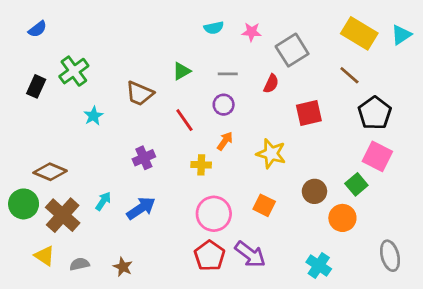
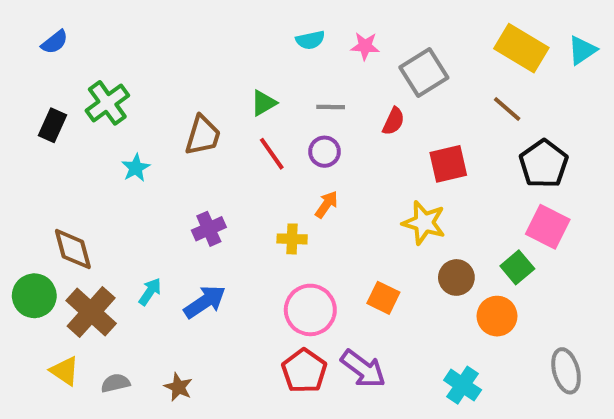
brown trapezoid: (140, 93) -> (203, 135), turned -96
red line: (184, 120) -> (272, 154), moved
yellow star: (271, 154) -> (424, 223), moved
brown diamond: (50, 172) -> (73, 249), turned 52

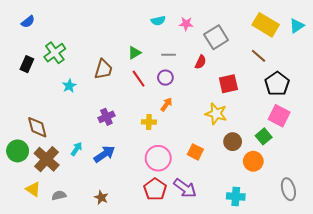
cyan cross: (463, 385) -> (236, 196), turned -30
brown star: (178, 387) -> (101, 197), moved

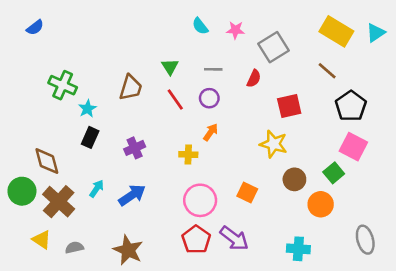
cyan semicircle: (158, 21) -> (200, 26), turned 64
green cross: (55, 53) -> (63, 85), moved, turned -30
green triangle: (134, 53) -> (170, 67), turned -32
black rectangle: (27, 64) -> (90, 137), moved
brown star: (101, 197) -> (128, 250), size x1.6

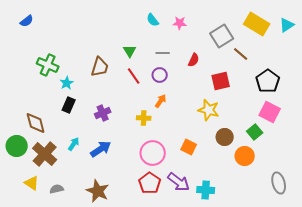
gray square: (273, 47) -> (222, 36), moved
brown line: (327, 71) -> (241, 54), moved
cyan cross: (298, 249) -> (206, 190), moved

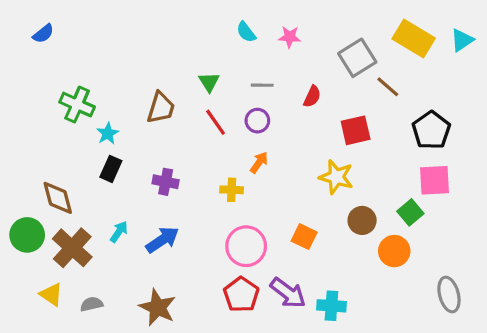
pink square: (270, 112) -> (434, 180), turned -30
purple cross: (103, 113) -> (166, 182), turned 35

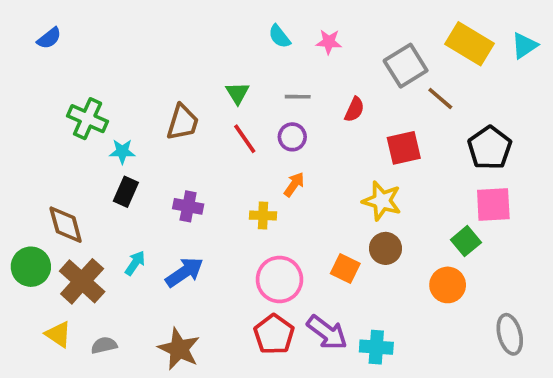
cyan star: (108, 133) -> (122, 152), turned 30
brown circle: (362, 220) -> (385, 248), moved

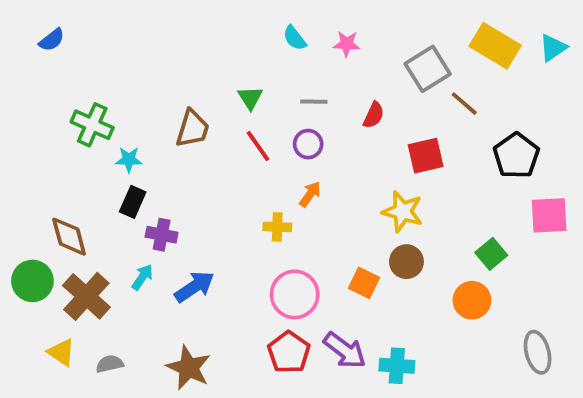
pink square: (493, 205) -> (549, 215), moved
purple cross: (188, 206) -> (162, 235), moved

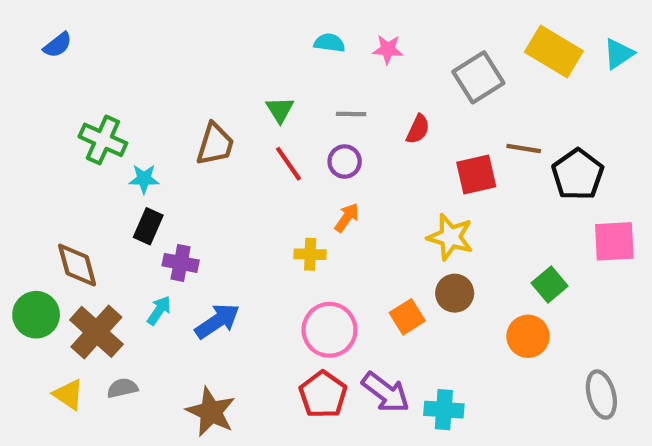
cyan semicircle: (295, 38) -> (329, 43), turned 136
brown line: (464, 104) -> (524, 149), moved, turned -32
orange square: (364, 283) -> (407, 317), turned 32
gray semicircle: (110, 364) -> (122, 388), moved

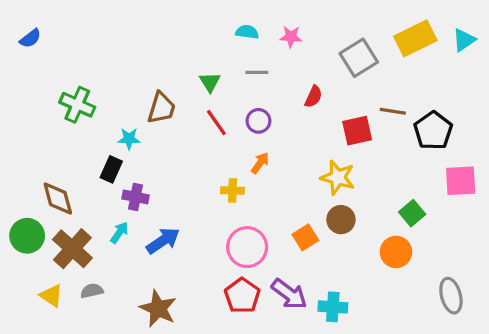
blue semicircle: (58, 45) -> (30, 38), moved
yellow rectangle: (554, 51) -> (415, 38), turned -57
gray line: (351, 114) -> (257, 72), moved
cyan star: (144, 179) -> (129, 139), moved

